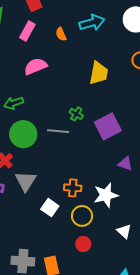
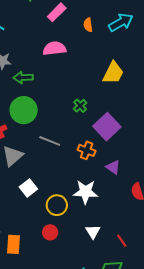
cyan arrow: (92, 23) -> (121, 22), turned -30
purple square: (108, 126) -> (107, 127), turned -32
gray line: (58, 131) -> (50, 141), moved
orange cross: (73, 188) -> (87, 150), moved

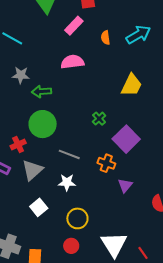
purple triangle: (113, 167) -> (125, 185), moved, turned 35
white square: (28, 188) -> (39, 207), moved
white star: (86, 192) -> (67, 182), moved, size x0.7
white triangle: (93, 232) -> (114, 244), size x1.8

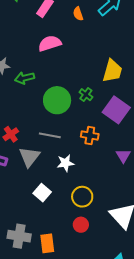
yellow trapezoid: (132, 85) -> (112, 71), moved
green circle: (43, 124) -> (57, 100), moved
gray line: (69, 154) -> (50, 135), moved
orange cross: (106, 163) -> (90, 135), moved

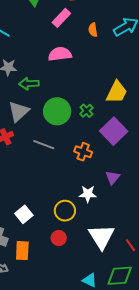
gray triangle: (29, 157) -> (19, 111), moved
white star: (65, 163) -> (88, 194), moved
white square: (42, 193) -> (24, 214), moved

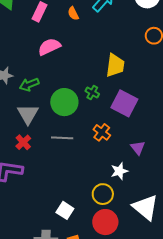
orange cross: (83, 152) -> (102, 132), turned 36
red circle: (59, 238) -> (105, 222), size x1.6

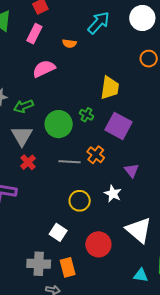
orange semicircle: (73, 13) -> (69, 43), moved, turned -56
gray line: (62, 138) -> (69, 162), moved
red cross: (23, 142) -> (28, 162), moved
white star: (119, 171) -> (113, 194), turned -30
yellow circle: (103, 194) -> (80, 201), moved

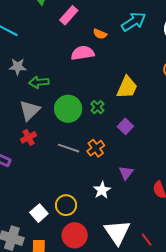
pink semicircle: (44, 69) -> (83, 53), moved
purple square: (119, 126) -> (125, 126), size x0.6
yellow circle: (80, 201) -> (66, 205), moved

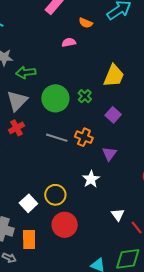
pink semicircle: (83, 53) -> (69, 42), size x0.6
orange cross: (96, 148) -> (84, 137), turned -30
purple triangle: (126, 173) -> (109, 154), moved
white triangle: (117, 232) -> (118, 215), moved, size x0.5

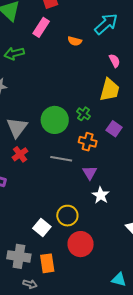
pink semicircle: (69, 42) -> (114, 61), moved, turned 80
green arrow: (26, 72) -> (14, 53), moved
orange cross: (84, 137) -> (88, 142), moved
purple triangle: (109, 154) -> (90, 173), moved

